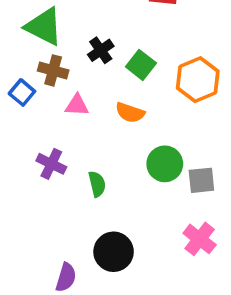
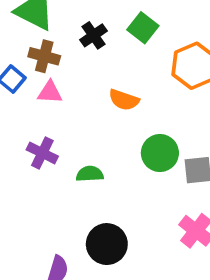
green square: (141, 65) -> (143, 28), moved
pink triangle: (77, 105) -> (50, 92), moved
green semicircle: (97, 184) -> (90, 174), turned -80

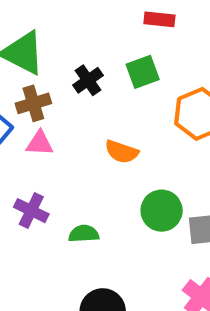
green square: (143, 28) -> (143, 72), turned 32
brown cross: (44, 56) -> (33, 103), turned -32

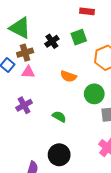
purple cross: (31, 211) -> (24, 105), turned 35
green circle: (162, 211) -> (94, 94), moved
green semicircle: (84, 234) -> (59, 117), moved, turned 32

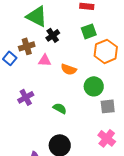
green triangle: (20, 28) -> (37, 16), moved
green square: (79, 37) -> (89, 31), moved
pink triangle: (28, 72) -> (45, 60), moved

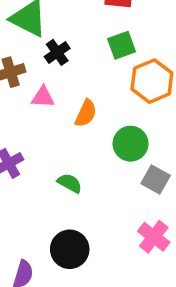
orange semicircle: (69, 69) -> (86, 113), turned -84
gray square: (108, 106) -> (156, 179), turned 35

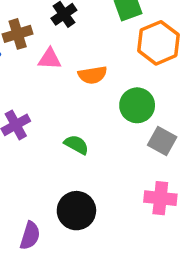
orange semicircle: (86, 113) -> (93, 75), turned 56
pink cross: (154, 237) -> (160, 198), turned -32

